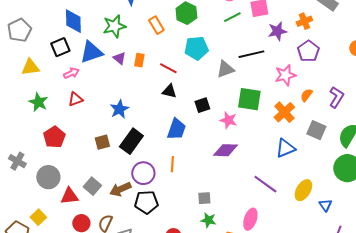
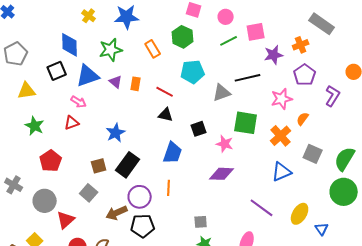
pink arrow: (71, 73) -> (79, 102), moved, turned 56
purple L-shape: (336, 97) -> (333, 96), moved
gray square: (92, 186) -> (89, 193), moved
red triangle: (69, 196) -> (66, 220), turned -36

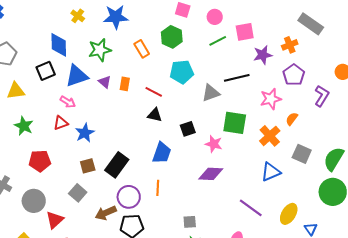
blue star: (116, 133) -> (85, 133), moved
red pentagon: (51, 161) -> (40, 161), turned 30

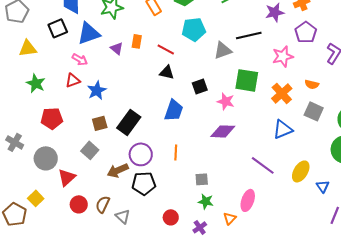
purple triangle: (105, 82) -> (117, 48), moved
orange semicircle: (292, 119) -> (312, 84), moved, turned -112
orange line: (158, 188) -> (176, 152), moved

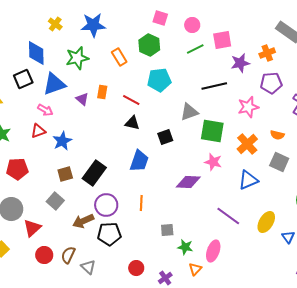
purple pentagon: (306, 32) -> (271, 83), turned 30
gray triangle: (223, 50) -> (189, 112), moved
pink star: (226, 101) -> (213, 162), moved
green star: (206, 201) -> (185, 247), moved

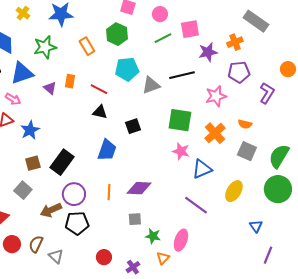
gray triangle: (189, 112) -> (151, 85), moved
blue triangle: (248, 180) -> (202, 169), moved
purple diamond: (188, 182) -> (139, 188), moved
yellow ellipse: (266, 222) -> (234, 191), moved

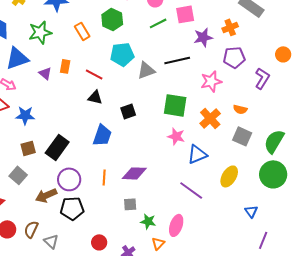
blue star: (30, 130) -> (25, 115), turned 30

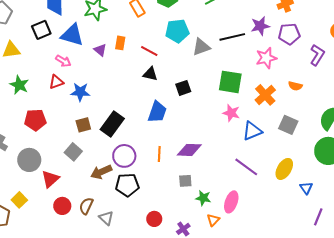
purple star: (203, 37) -> (260, 26), moved
blue triangle: (17, 58) -> (72, 35), turned 35
gray square: (242, 136) -> (288, 125), moved
yellow ellipse: (229, 176) -> (284, 169), moved

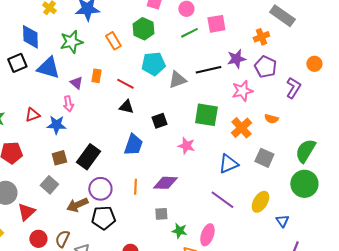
purple pentagon: (289, 34) -> (265, 67), turned 30
pink arrow: (63, 61) -> (68, 104), moved, turned 49
pink star: (231, 113) -> (186, 146), moved

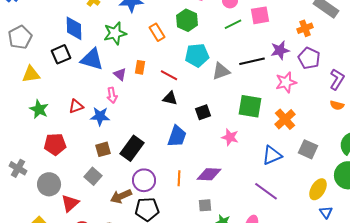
orange semicircle: (271, 119) -> (337, 105), moved
yellow ellipse: (260, 202) -> (318, 189), moved

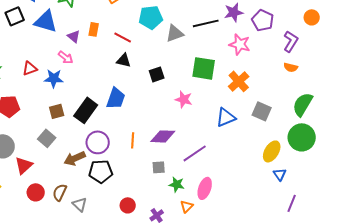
pink star: (286, 82) -> (240, 44), turned 30
pink arrow: (112, 95) -> (66, 57), turned -42
blue trapezoid: (177, 136) -> (116, 98), moved
purple line: (266, 191) -> (195, 153), moved, turned -70

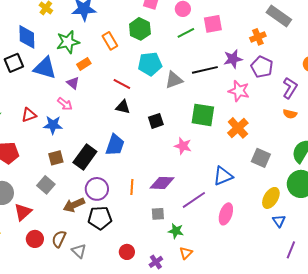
orange rectangle: (94, 29) -> (84, 64), moved, turned 48
blue triangle: (226, 117) -> (223, 176), moved
pink ellipse: (205, 188) -> (226, 214), moved

